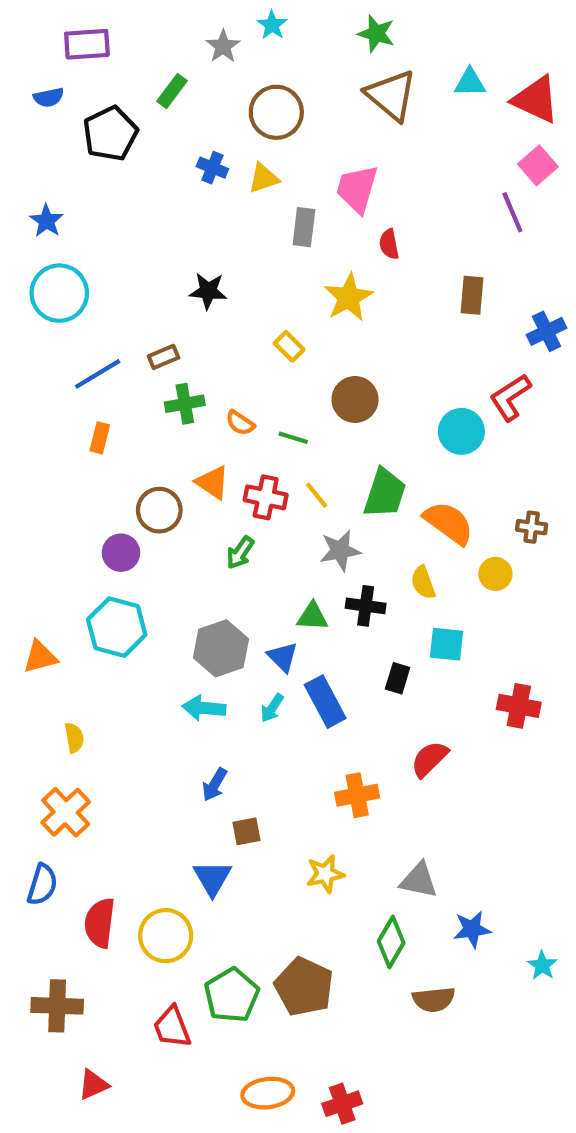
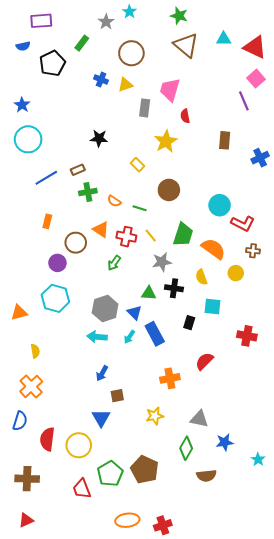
red L-shape: (510, 397) -> (243, 223), moved, turned -120
orange rectangle: (100, 438) -> (47, 221), moved
red triangle: (93, 1085) -> (26, 520), moved

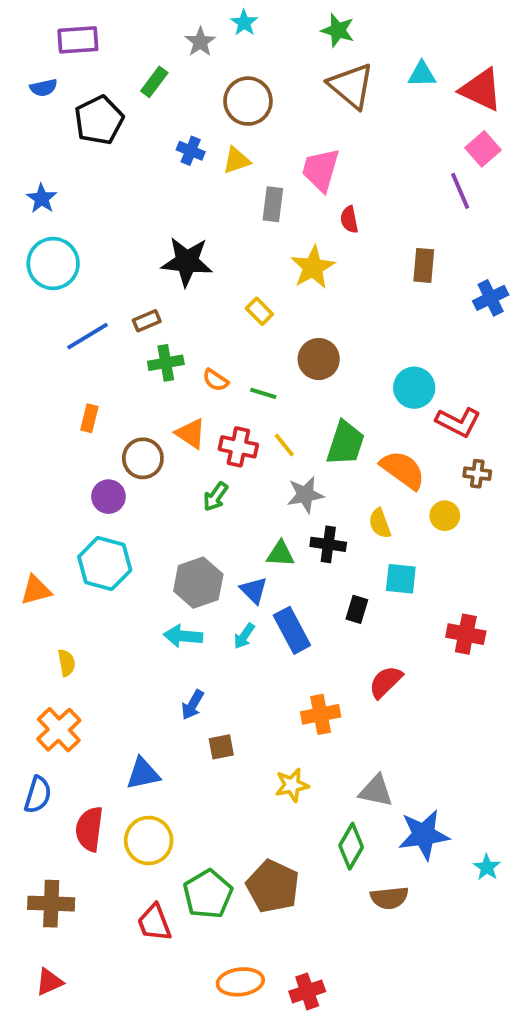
black star: (99, 138) -> (187, 262), size x1.5
blue triangle: (101, 418) -> (143, 774), moved, turned 48
blue star: (225, 442) -> (424, 835), size x1.5

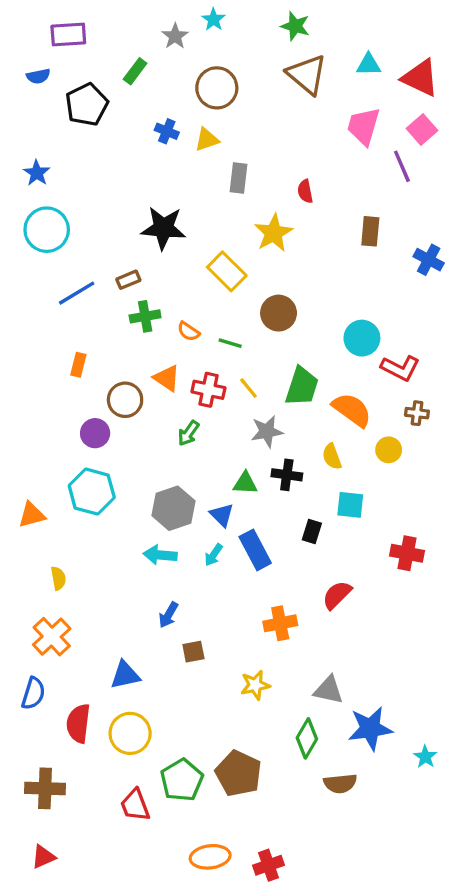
pink trapezoid: (321, 170) -> (364, 126), moved
blue cross: (491, 298) -> (429, 260), turned -36
yellow rectangle: (259, 311) -> (227, 271), size x1.6

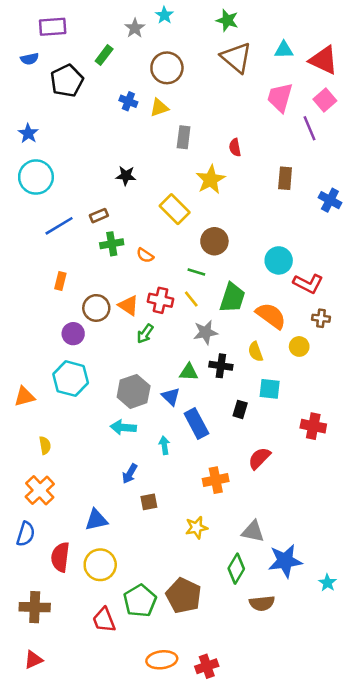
black star: (163, 228) -> (126, 176), size x0.6
green line: (230, 343) -> (196, 272), moved
orange triangle: (167, 378) -> (128, 305), moved
cyan arrow: (213, 555) -> (164, 445), moved, turned 138

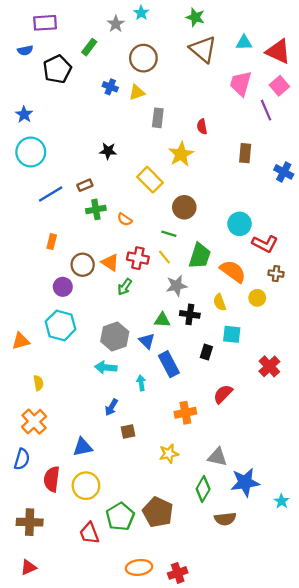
red cross: (313, 426) -> (269, 366), turned 35

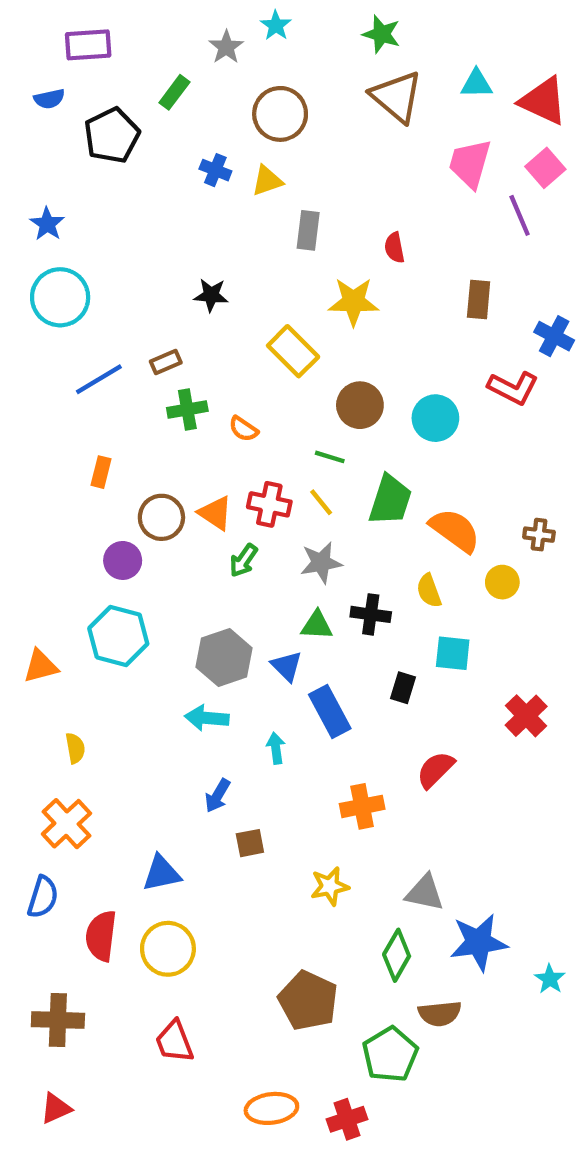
yellow star: (181, 154) -> (353, 302), turned 30
cyan circle: (240, 224) -> (435, 418), moved
red L-shape: (265, 244) -> (513, 388), moved
gray star: (177, 286) -> (321, 563), moved
green pentagon: (120, 517) -> (390, 1054), moved

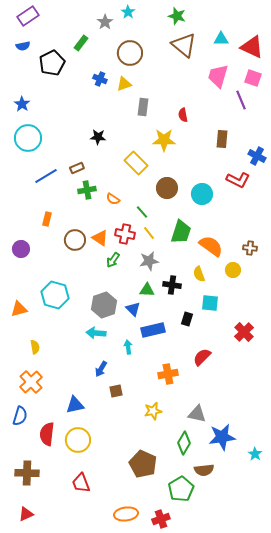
purple rectangle: (88, 45) -> (28, 16), moved, turned -30
pink square: (545, 168) -> (253, 78), turned -30
green line: (330, 457) -> (142, 212), moved, turned 32
purple circle: (123, 560) -> (21, 249), moved
blue rectangle: (330, 711) -> (153, 330), turned -75

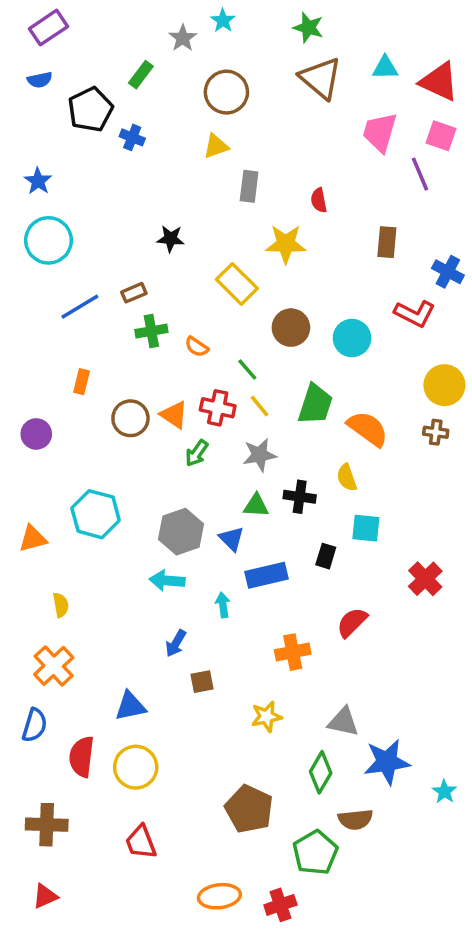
blue cross: (100, 79) -> (132, 137), moved
yellow circle: (233, 270) -> (444, 385), moved, size x1.5

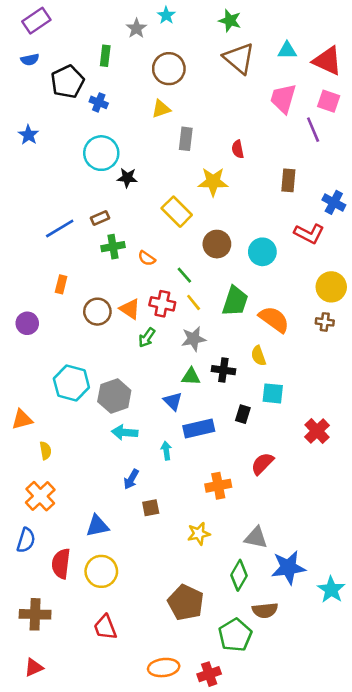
green rectangle: (141, 75) -> (105, 56), turned -30
cyan circle: (48, 240) -> (101, 153), moved
gray hexagon: (181, 532) -> (114, 396), moved
orange triangle: (33, 539) -> (22, 419), moved
cyan star: (444, 792) -> (331, 590), size x1.5

